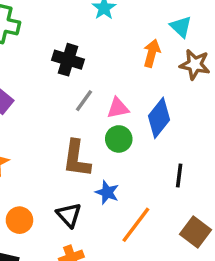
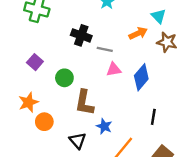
orange arrow: (152, 53) -> (138, 33), turned 48
gray line: (84, 101) -> (105, 49), moved, turned 63
green circle: (119, 139) -> (64, 78), moved
orange circle: (19, 220) -> (44, 122), moved

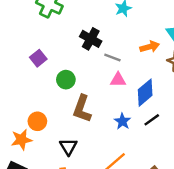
orange star: (28, 102) -> (22, 140), moved
black line: (153, 117) -> (152, 120), moved, turned 35
blue star: (104, 126) -> (122, 121), moved

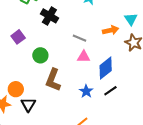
black cross: (91, 39) -> (49, 16), moved
black triangle: (68, 147) -> (28, 105), moved

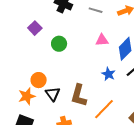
gray line: (79, 38) -> (96, 10), moved
brown L-shape: (53, 80) -> (79, 95), moved

